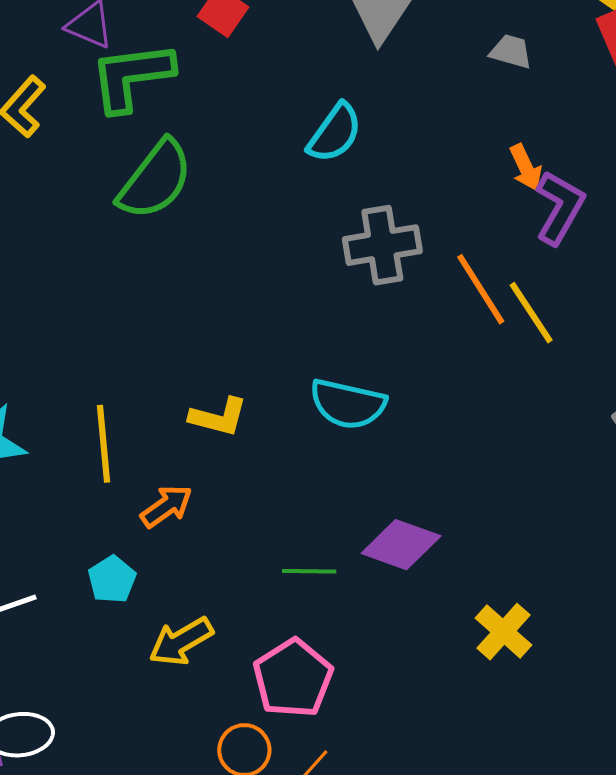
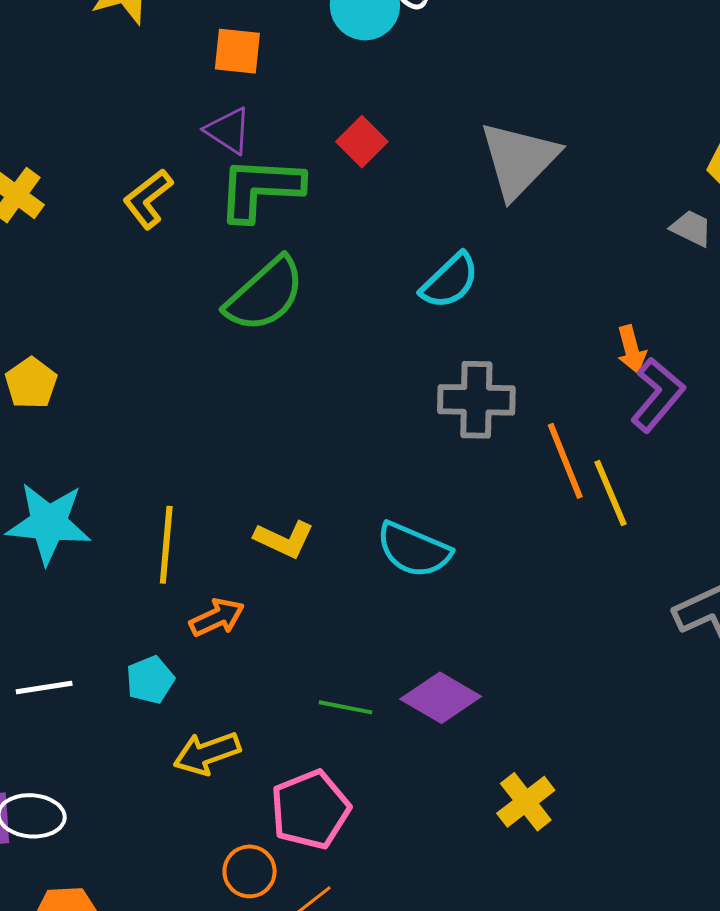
gray trapezoid: (511, 51) -> (691, 228), moved

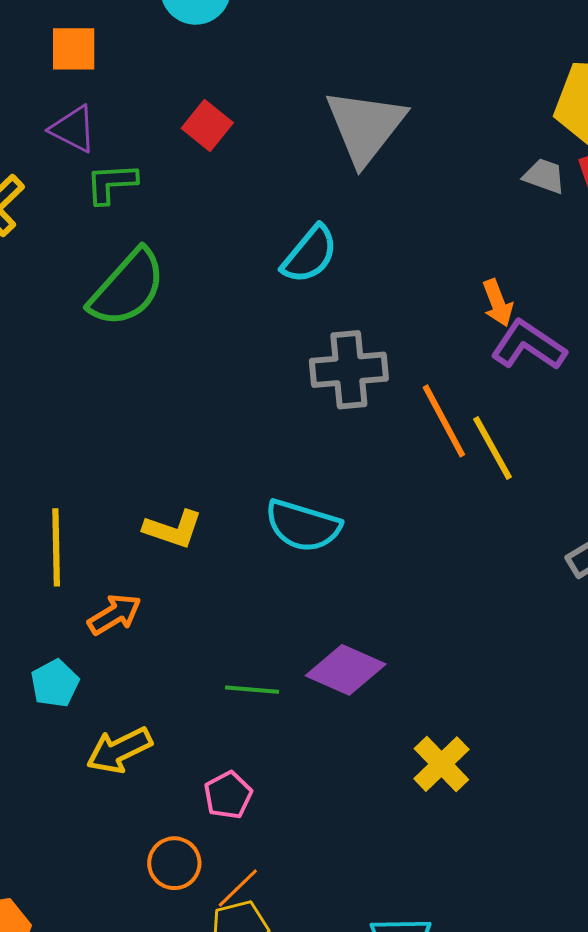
green L-shape: (260, 189) -> (111, 183), size x0.6
purple L-shape: (658, 395) -> (528, 345), turned -90
pink pentagon: (310, 810) -> (228, 795), size x0.6

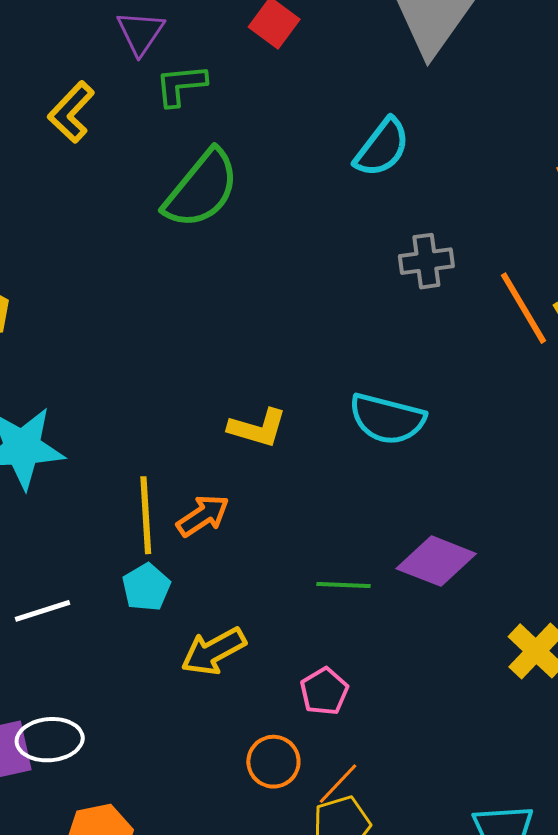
purple triangle: (73, 129) -> (140, 33), turned 40
gray cross: (349, 370) -> (426, 261), size x0.7
yellow line: (56, 547) -> (146, 515), moved

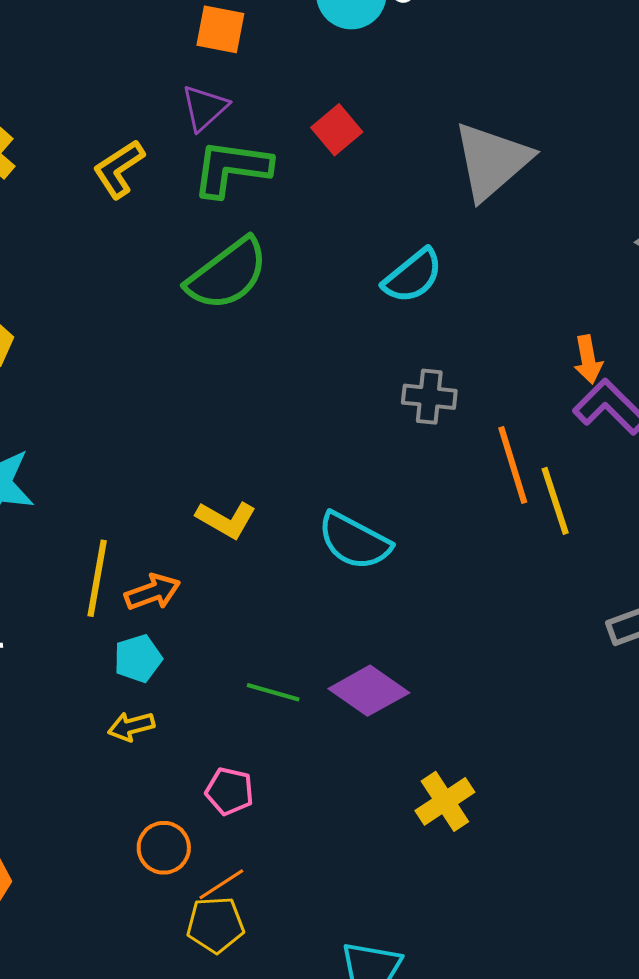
green L-shape: (181, 85) -> (232, 168), size x1.5
cyan pentagon: (146, 587) -> (138, 658), moved
yellow arrow: (213, 651) -> (131, 726), size x0.7
pink pentagon: (324, 691) -> (229, 791), turned 30

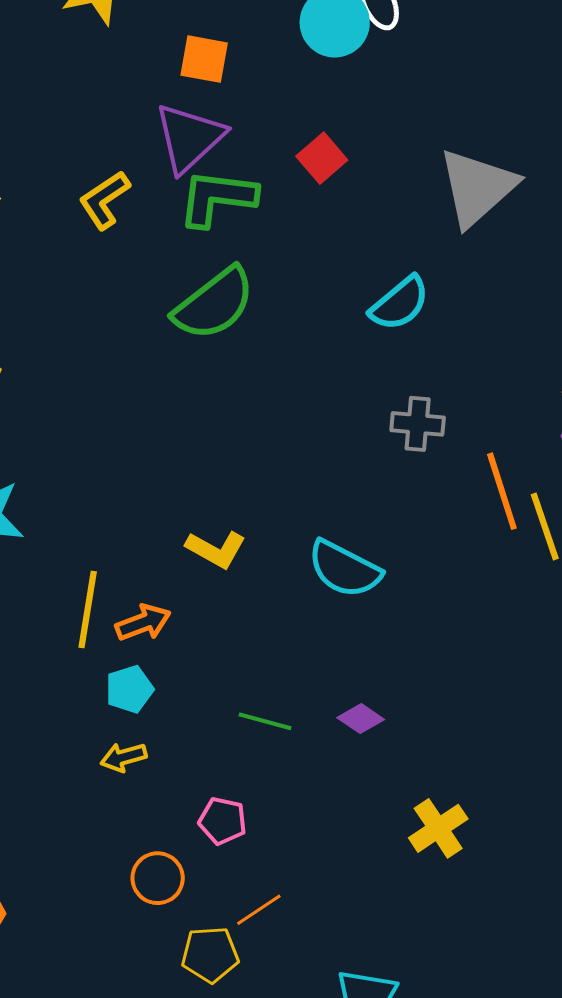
purple triangle: (205, 108) -> (189, 138), size x1.5
purple diamond: (369, 691) -> (361, 719), size x0.6
orange line: (221, 884) -> (259, 910), moved

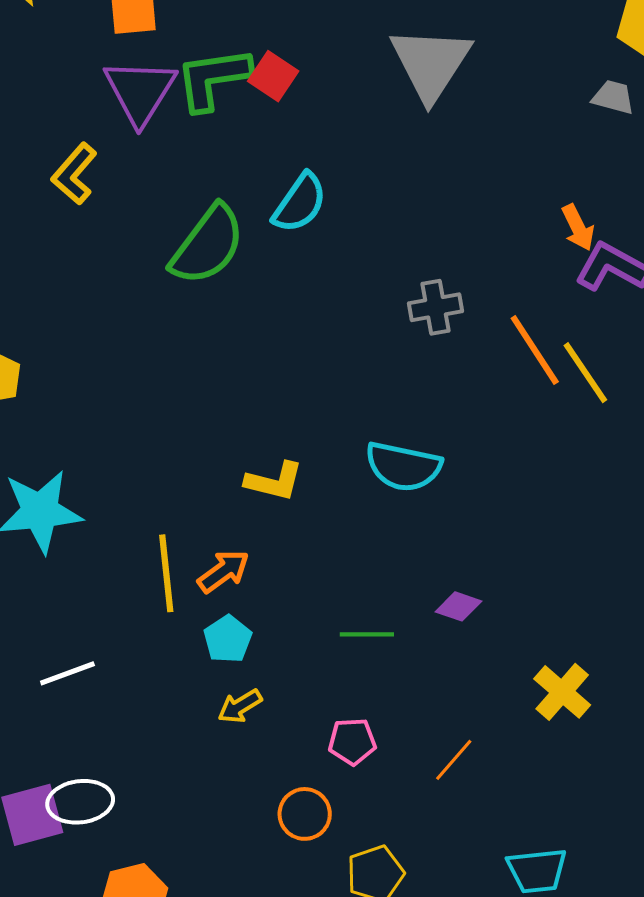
green L-shape: (217, 198) -> (213, 79), moved
cyan semicircle: (400, 303) -> (300, 203), moved
orange line: (259, 910) -> (454, 760), moved

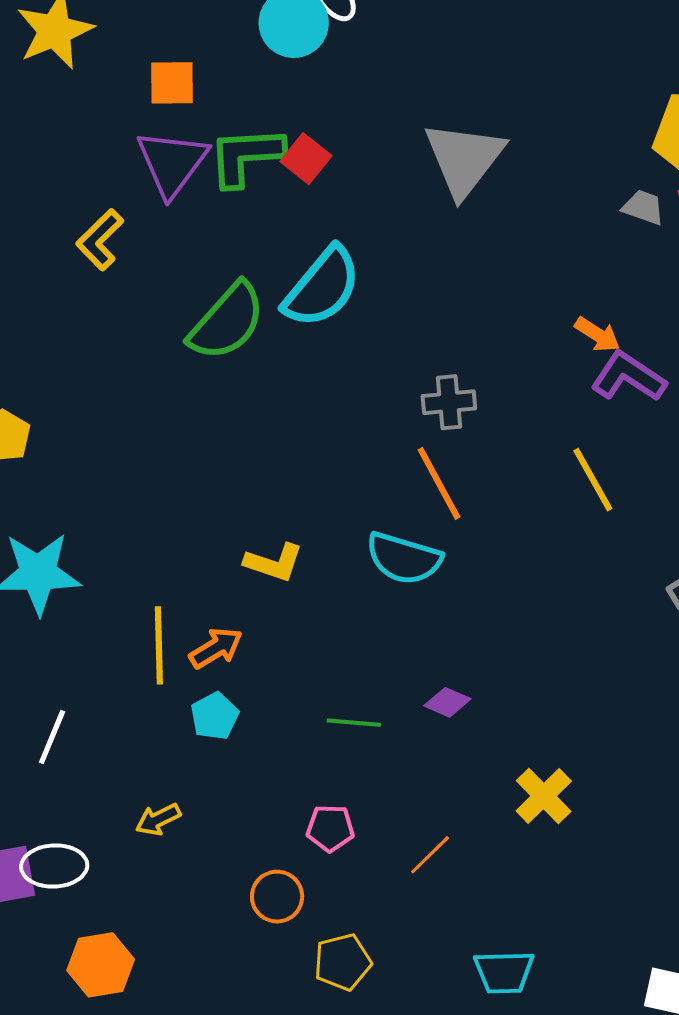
cyan semicircle: (300, 203) -> (322, 287), size x1.4
orange arrow: (578, 228) -> (597, 335), turned -36
orange line: (535, 350) -> (439, 483), moved
white line: (67, 673) -> (52, 737), turned -52
yellow arrow: (240, 706) -> (158, 819), moved

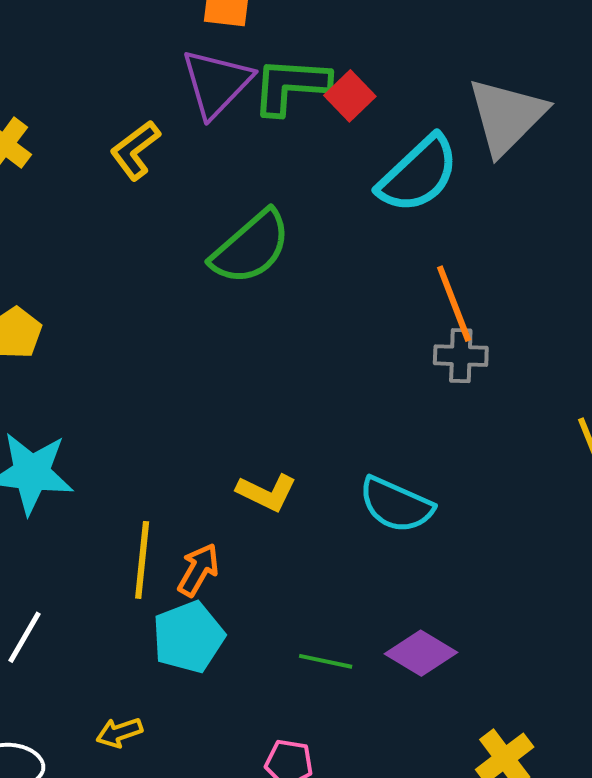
cyan semicircle: (322, 287) -> (418, 174), moved
orange line: (439, 483) -> (454, 304), moved
orange arrow: (216, 648) -> (198, 570), turned -36
purple diamond: (447, 702) -> (421, 653), size x1.5
cyan pentagon: (215, 716) -> (188, 637), size x1.5

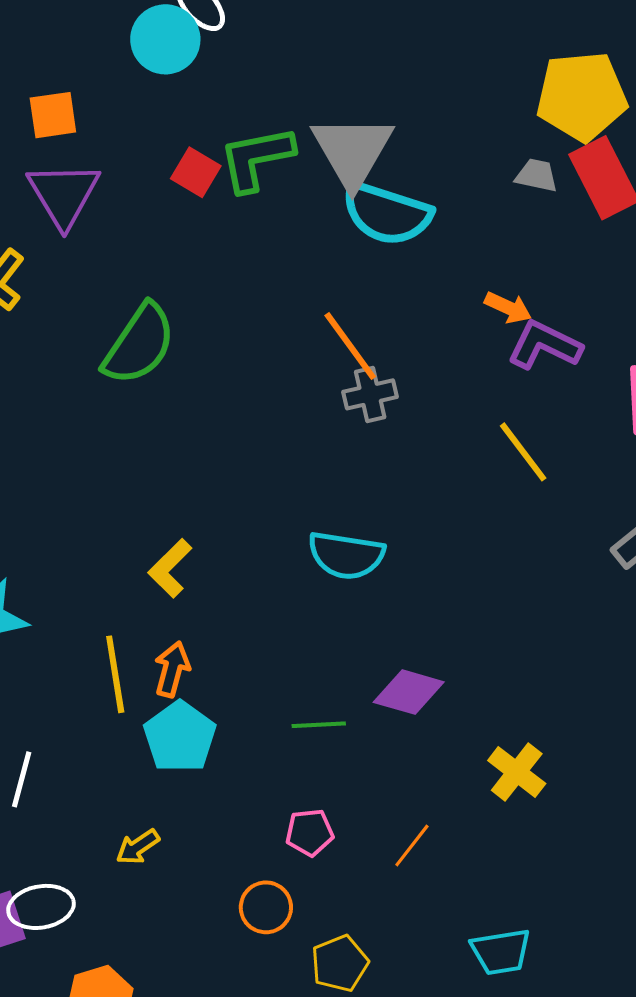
green L-shape: (291, 86) -> (256, 158), moved
cyan semicircle: (418, 174) -> (387, 214), moved, turned 76
yellow L-shape: (267, 492) -> (170, 568), moved, turned 124

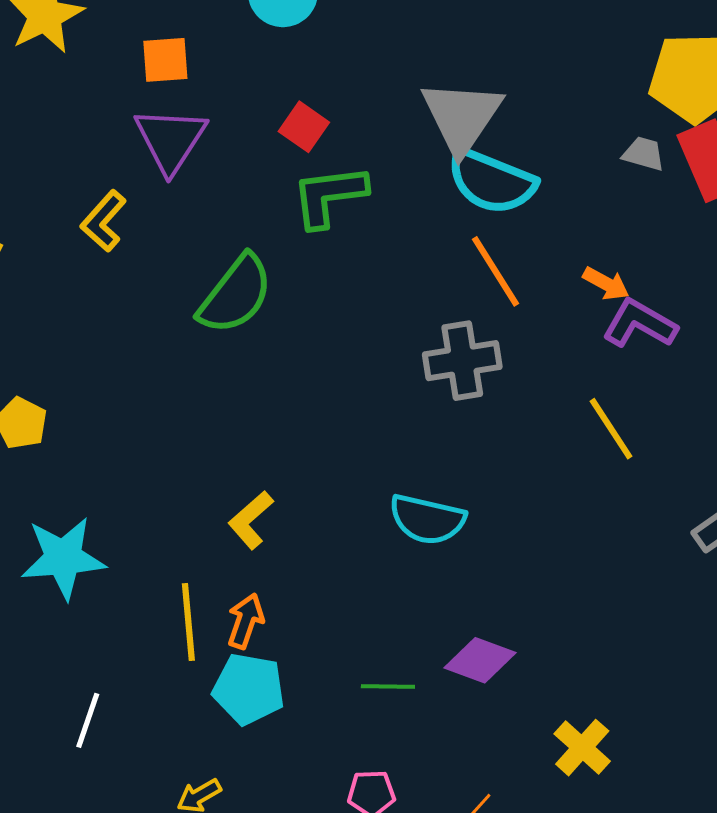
green L-shape: (256, 158) -> (329, 196), moved
orange line: (350, 346) -> (495, 271), moved
gray cross: (370, 394) -> (462, 361), size x1.4
cyan pentagon: (180, 737) -> (249, 689), turned -30

